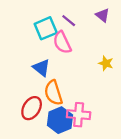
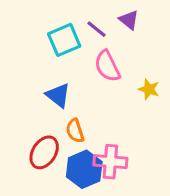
purple triangle: (103, 15) -> (129, 20), moved
pink semicircle: (62, 42) -> (107, 66), moved
orange semicircle: (53, 93) -> (75, 131), size x0.7

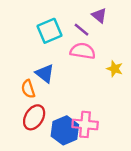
purple line: (97, 29) -> (82, 30), moved
pink semicircle: (107, 66) -> (83, 51), turned 125
orange semicircle: (75, 131) -> (28, 89), moved

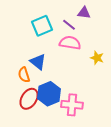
purple triangle: (99, 15) -> (84, 13), turned -32
blue hexagon: (65, 130) -> (49, 94), moved

